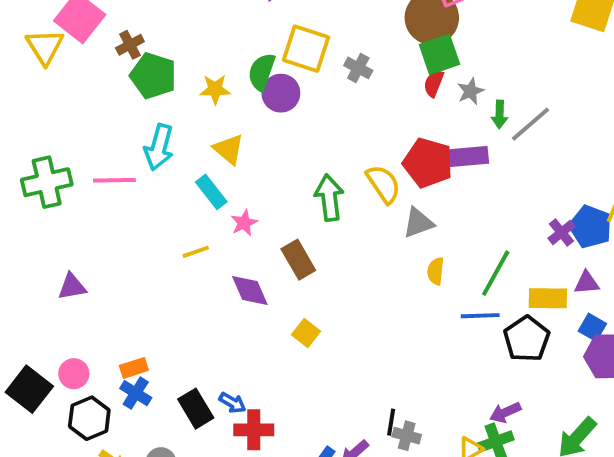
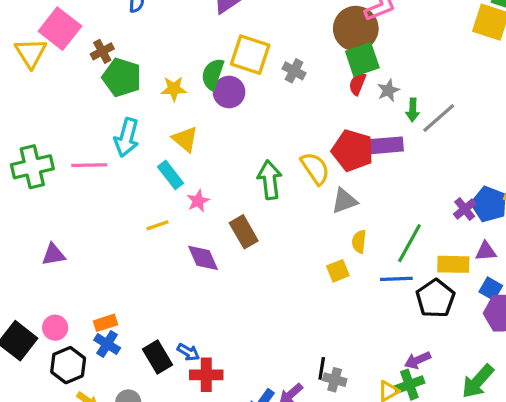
yellow square: (306, 333) -> (338, 271), moved, turned 30

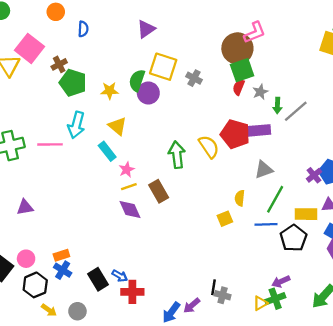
gray triangle: (344, 201) -> (264, 170), moved
yellow line: (157, 225) -> (129, 187), moved

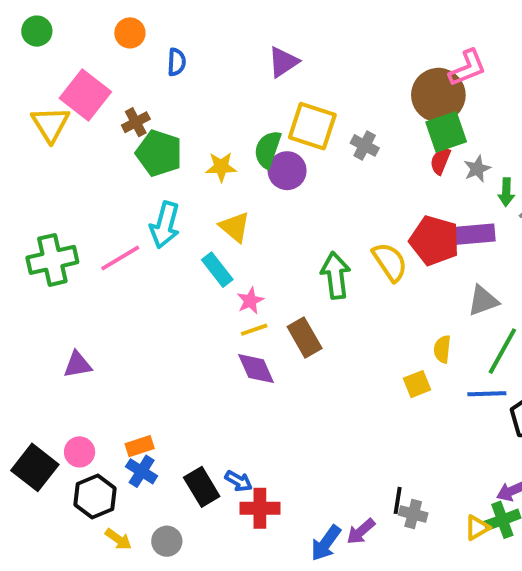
pink line: (50, 144) -> (120, 258), turned -30

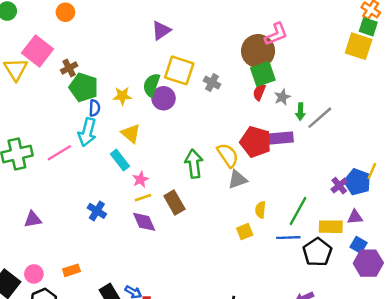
blue semicircle: (177, 62) -> (94, 108), moved
gray triangle: (483, 301) -> (237, 179), moved
blue cross: (142, 471) -> (97, 211), moved

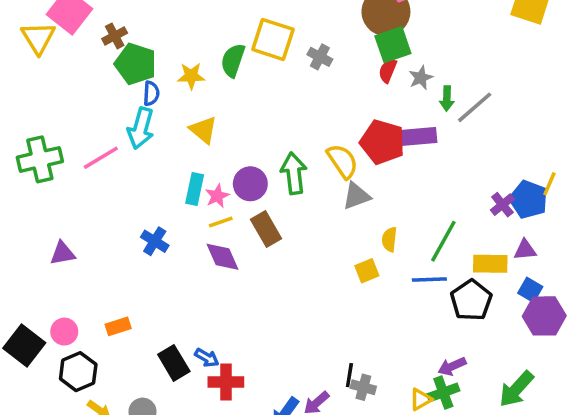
purple circle: (164, 98) -> (250, 184), moved
cyan rectangle: (120, 160) -> (195, 189), moved, turned 50

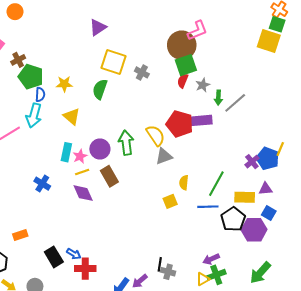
green semicircle: (233, 60) -> (100, 89), moved
purple hexagon: (544, 316) -> (254, 230), moved
purple arrow: (452, 366) -> (211, 259), moved

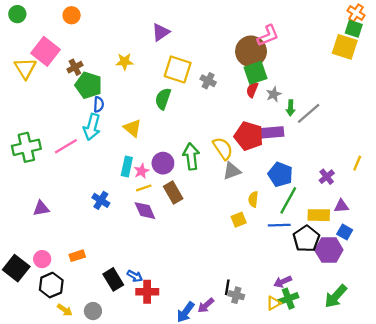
yellow star: (64, 84) -> (125, 62), moved
blue pentagon: (268, 158) -> (280, 174), moved

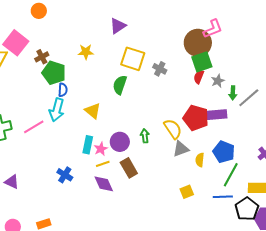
green arrow: (191, 156) -> (145, 136), size x0.6
yellow semicircle: (253, 199) -> (200, 160), moved
purple triangle: (41, 208) -> (12, 182), turned 35

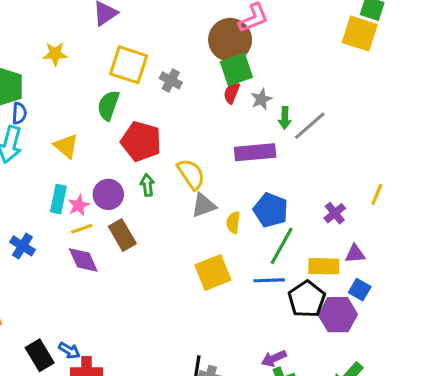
red pentagon: (196, 118) -> (141, 141), moved
yellow square: (187, 192) -> (213, 272), size x1.6

